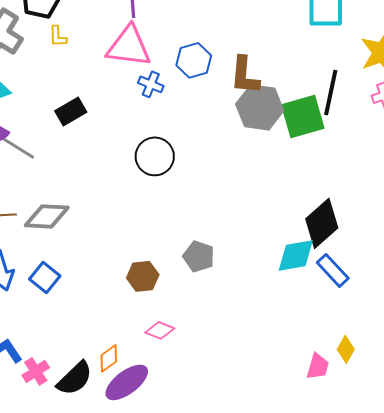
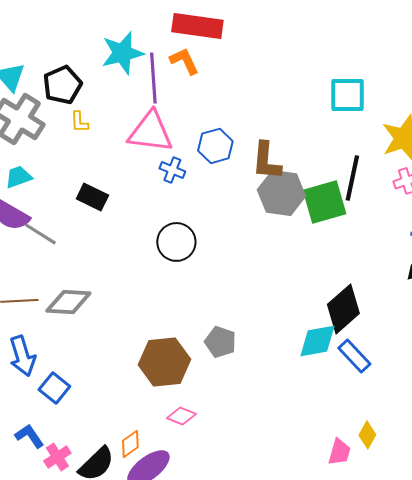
black rectangle: (71, 111) -> (92, 197), turned 56
brown hexagon: (143, 276) -> (164, 362), size x1.6
blue square: (45, 277) -> (54, 388), moved

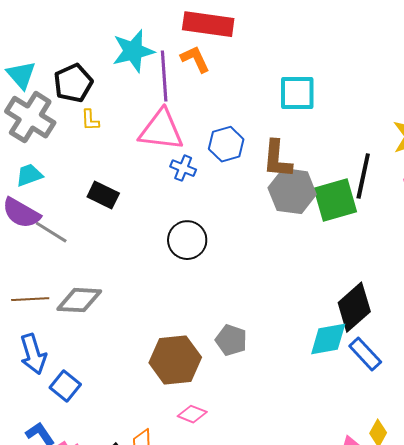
cyan square: (347, 95) -> (297, 93), moved

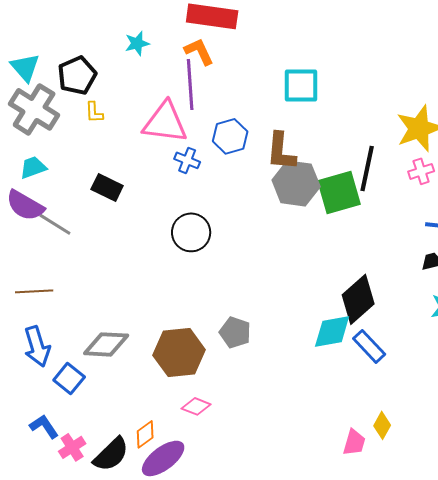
cyan star: (133, 51) -> (137, 43), size x0.6
purple line: (164, 76) -> (190, 84), moved
gray diamond: (79, 300) -> (106, 344), moved

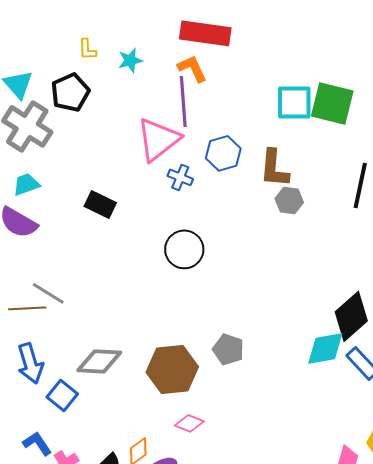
yellow L-shape: (94, 112) -> (87, 49), moved
pink triangle: (165, 122) -> (158, 139), turned -45
gray hexagon: (296, 183) -> (289, 200), size x0.6
green square: (339, 192) -> (332, 103), moved, turned 30
gray line: (55, 224) -> (48, 293), moved

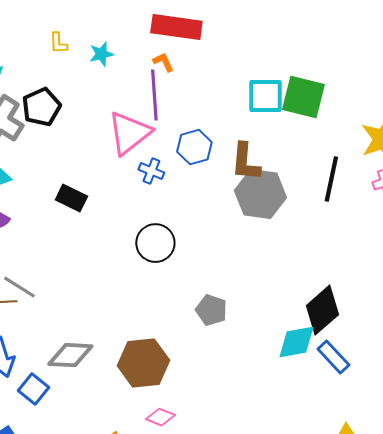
orange L-shape: (192, 68) -> (163, 62), size x0.7
black pentagon: (70, 92) -> (41, 107), moved
gray hexagon: (289, 200) -> (260, 194), size x1.8
gray pentagon: (228, 349) -> (211, 310), moved

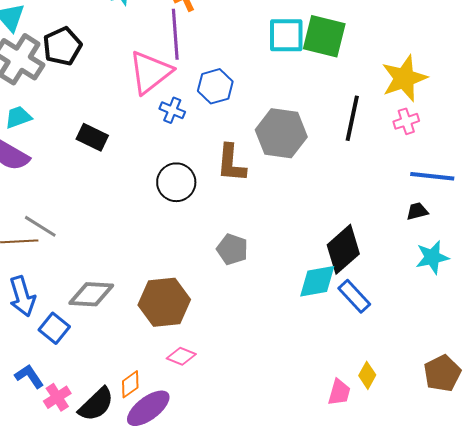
brown L-shape: (245, 162) -> (231, 163), moved

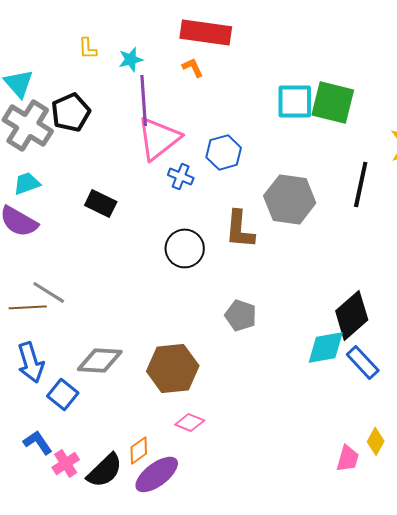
purple line: (175, 34) -> (144, 100), moved

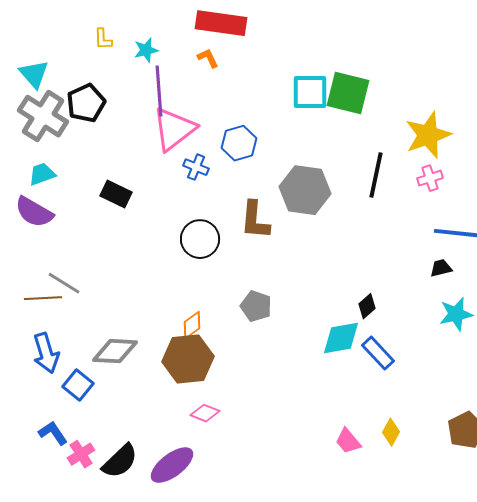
black diamond: (352, 315) -> (367, 306), size x0.5
orange diamond: (139, 450) -> (192, 325), moved
pink trapezoid: (348, 458) -> (348, 441), moved, turned 124

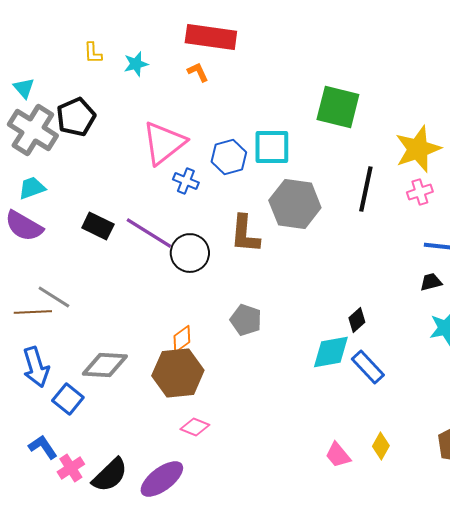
cyan triangle: (34, 74) -> (24, 88), size x0.7
purple line: (159, 91) -> (149, 233), moved, turned -54
cyan square: (310, 92) -> (272, 147), moved
black rectangle: (116, 194) -> (98, 226), moved

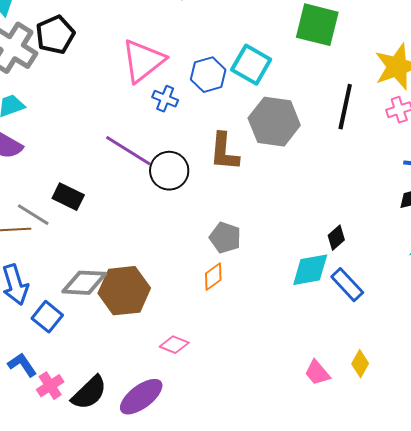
cyan square: (272, 147) -> (251, 65), turned 30
black rectangle: (98, 226) -> (68, 197), moved
orange diamond: (182, 339) -> (213, 277), moved
brown hexagon: (178, 373) -> (124, 291), moved

